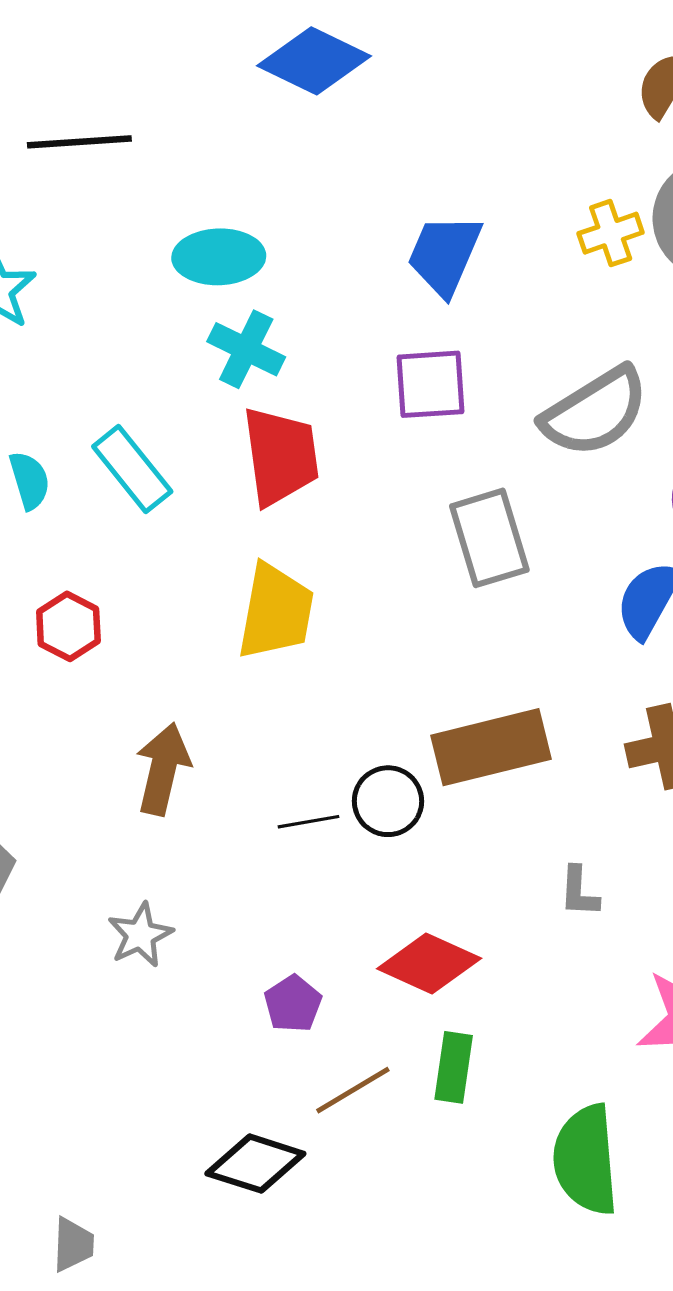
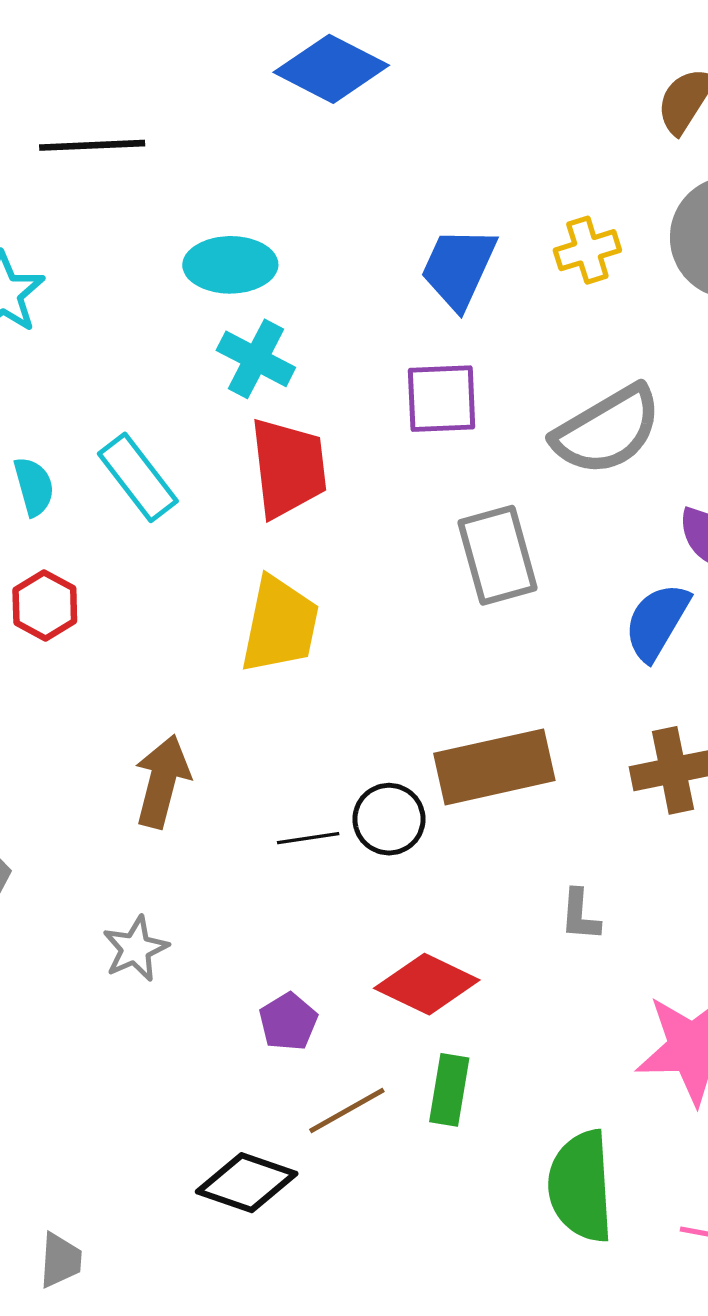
yellow cross: (611, 233) -> (587, 250), moved
red hexagon: (68, 626) -> (45, 605), moved

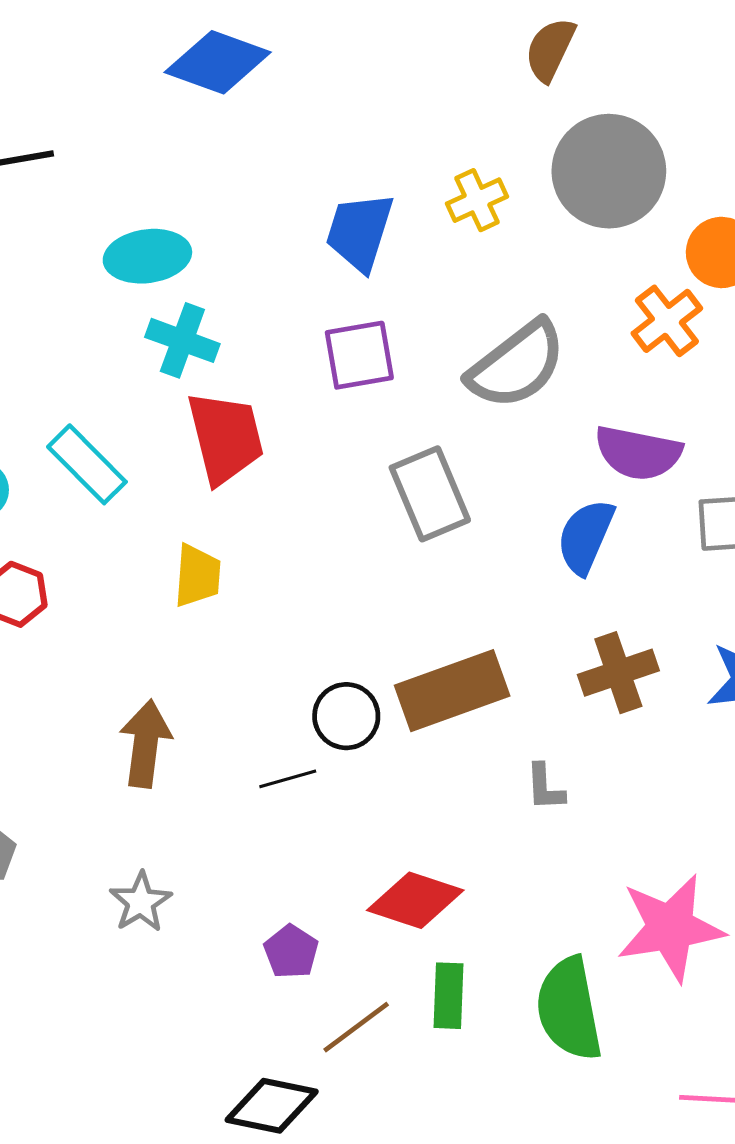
yellow trapezoid: (280, 625) -> (197, 576), moved, size x0.7
black circle: (389, 819) -> (346, 716), moved
gray L-shape: (580, 915) -> (545, 787), moved
green semicircle: (581, 1186) -> (569, 1009), moved

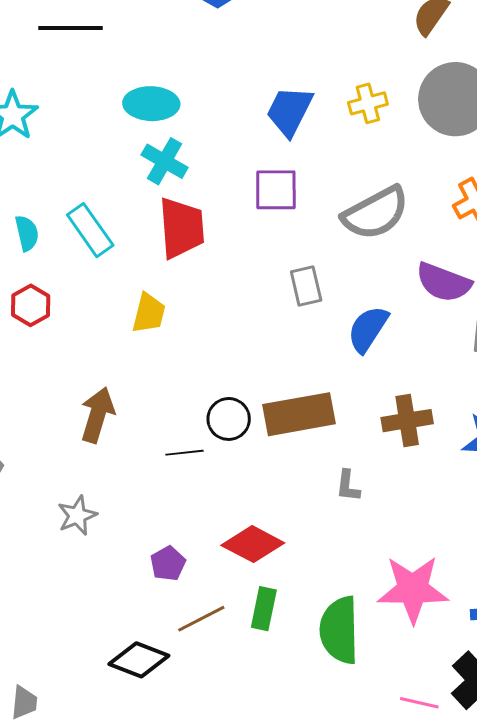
gray rectangle: (430, 494) -> (306, 286), size x0.7
blue semicircle: (586, 537) -> (368, 329), moved

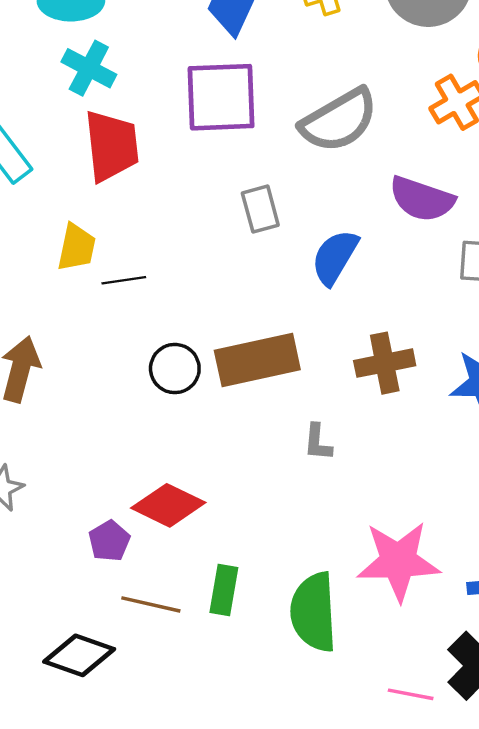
purple square: (276, 190) -> (221, 97), size x1.4
black line: (184, 453) -> (124, 280), moved
red diamond: (253, 544) -> (168, 505), moved
brown line: (201, 619) -> (151, 604), turned 42

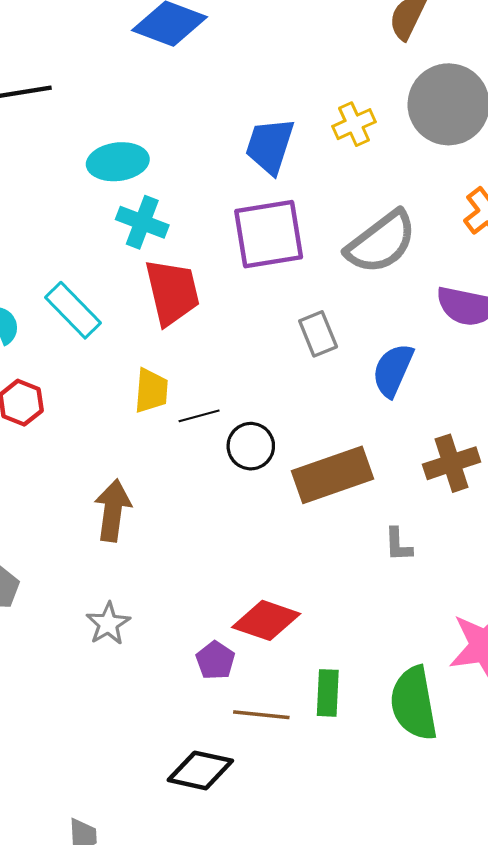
black circle: (175, 369) -> (251, 446), moved

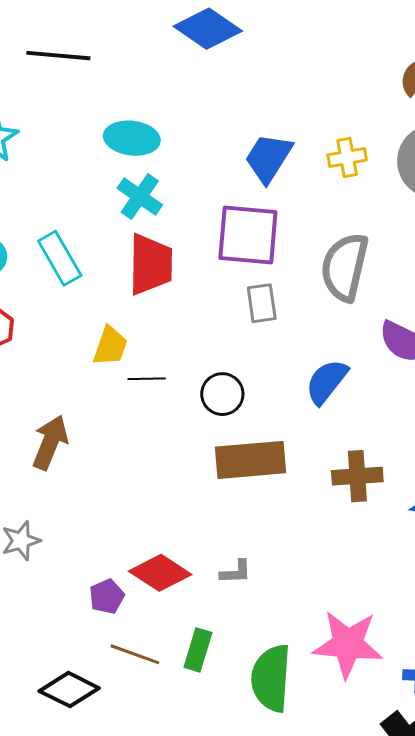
gray semicircle: (381, 242) -> (345, 267), turned 126
gray rectangle: (318, 334) -> (262, 303), moved
black circle: (251, 446) -> (222, 394), moved
gray L-shape: (398, 545) -> (236, 572), moved, turned -104

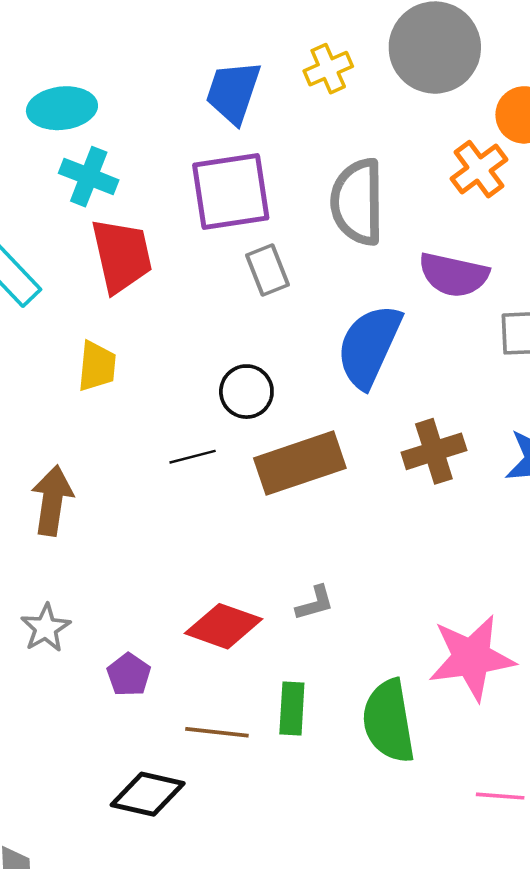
black line: (147, 379) -> (193, 457), moved
blue semicircle: (327, 382) -> (369, 346), size x1.4
purple pentagon: (107, 596) -> (129, 675), moved

